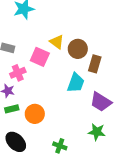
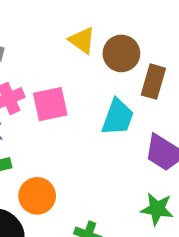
pink square: (40, 57) -> (50, 104), moved, turned -36
orange circle: (35, 114) -> (37, 196), moved

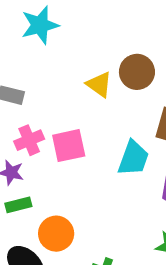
brown circle: (121, 53) -> (137, 72), moved

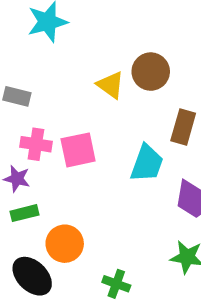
pink cross: (29, 140) -> (36, 144), turned 32

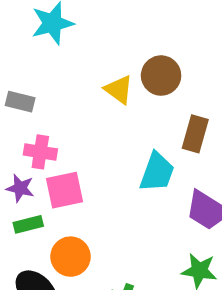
pink square: (78, 150) -> (64, 190), moved

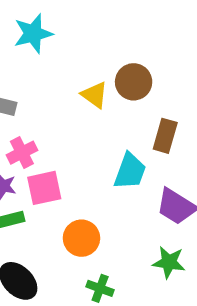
pink cross: (40, 152) -> (22, 153), turned -36
orange circle: (71, 257) -> (81, 238), moved

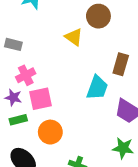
brown circle: (134, 82) -> (98, 16), moved
orange circle: (81, 238) -> (50, 132), moved

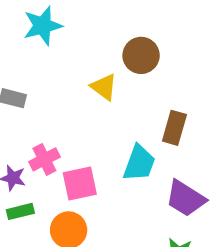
pink cross: (26, 75) -> (44, 159), moved
pink square: (40, 99) -> (80, 184), moved

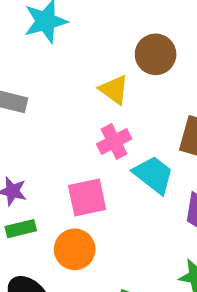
pink cross: (44, 159) -> (114, 141), moved
cyan trapezoid: (139, 163) -> (153, 175), turned -72

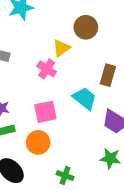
yellow triangle: (114, 90) -> (61, 48), turned 48
pink cross: (114, 141) -> (47, 69), moved, turned -30

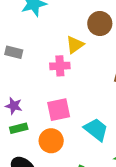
pink cross: (47, 69) -> (60, 66), turned -36
cyan trapezoid: (85, 98) -> (96, 130), moved

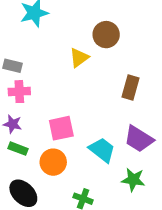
pink cross: (60, 66) -> (19, 92), moved
green rectangle: (19, 128) -> (18, 149), turned 35

